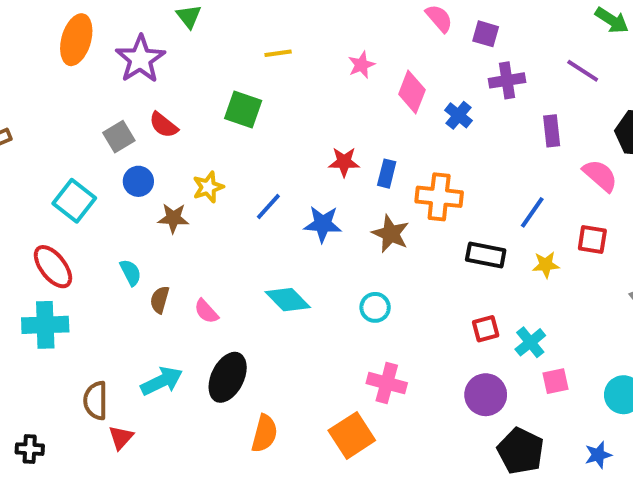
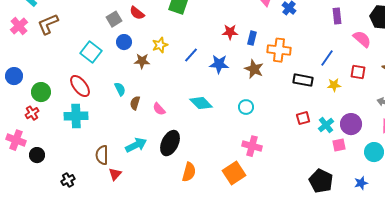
purple circle: (486, 395) -> (351, 124), moved
black cross: (30, 449) -> (68, 180), turned -32

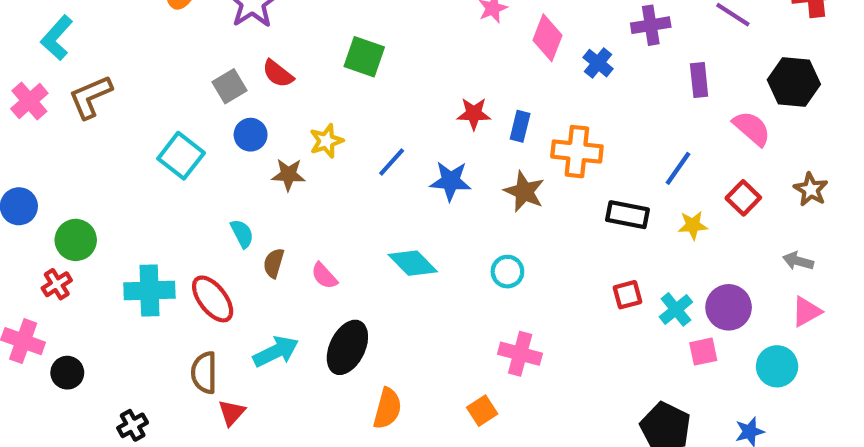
red square: (358, 72) -> (743, 198), turned 35
red ellipse: (80, 86) -> (213, 299), moved
orange square: (234, 173) -> (482, 411), size x0.6

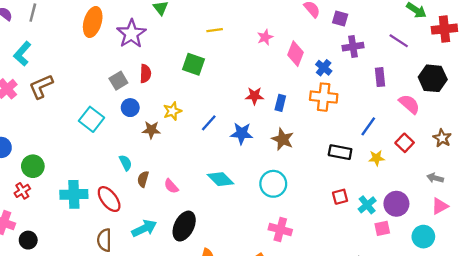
red semicircle: (278, 74) -> (145, 74), turned -126
orange cross: (577, 152) -> (324, 97), moved
cyan circle: (507, 272) -> (273, 184), size x1.5

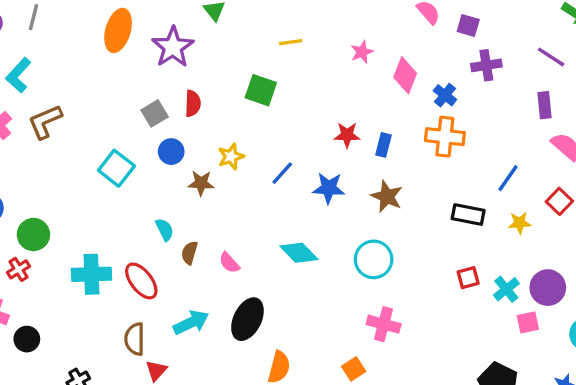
purple rectangle: (380, 77) -> (544, 105), moved

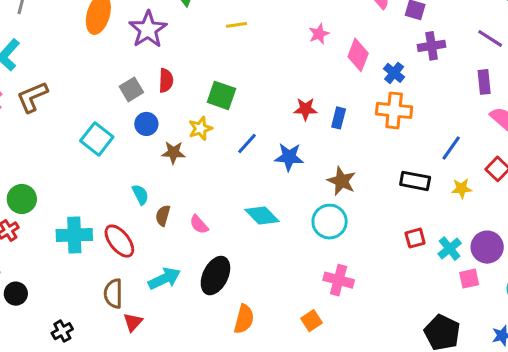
yellow line: (291, 42) -> (236, 25), moved
green square: (261, 90) -> (221, 95), moved
brown star: (387, 196) -> (342, 181), moved

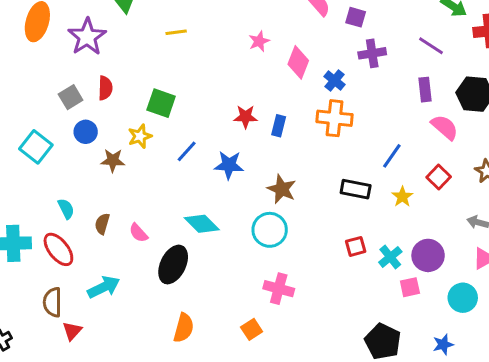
yellow star: (462, 188) -> (402, 197), turned -30
cyan semicircle: (140, 194) -> (66, 209), moved
black ellipse: (215, 276) -> (173, 265), moved

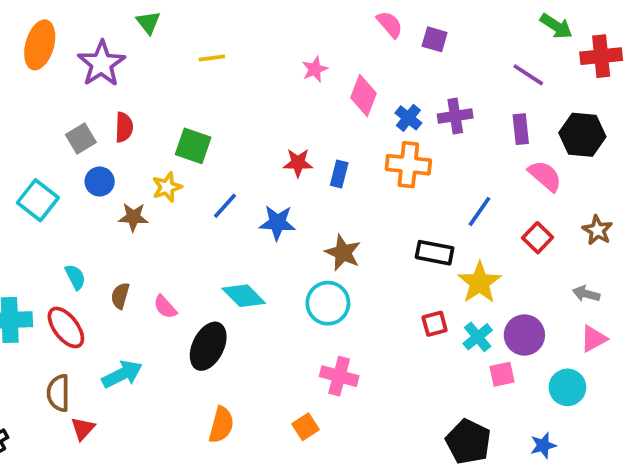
purple cross: (372, 53) -> (455, 116), moved
yellow star: (402, 197) -> (480, 283), moved, size x1.6

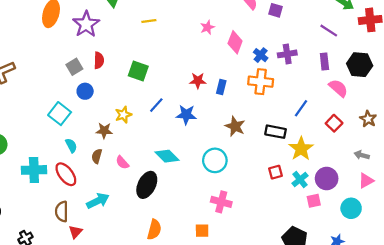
yellow star: (167, 187) -> (123, 115), moved
cyan square: (38, 200) -> (60, 114), moved
brown star: (133, 217) -> (104, 131), moved
brown star: (343, 253) -> (235, 126), moved
orange square: (305, 427) -> (202, 231), turned 32

